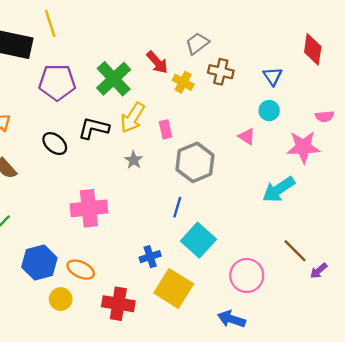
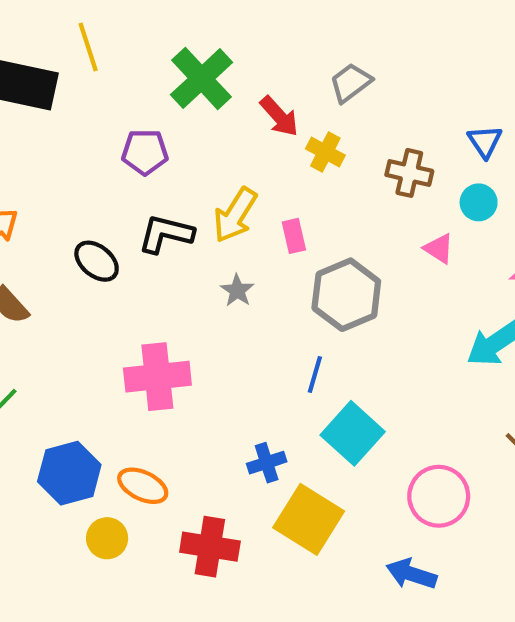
brown cross: (221, 72) -> (409, 173), moved
green cross: (114, 79) -> (202, 79), moved
purple pentagon: (57, 82) -> (145, 152), moved, size x0.7

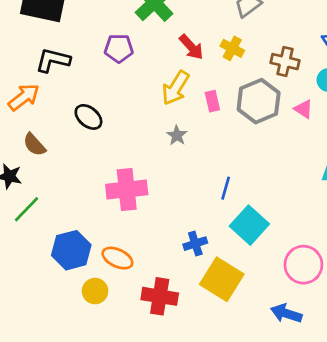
red arrow: (279, 116) -> (191, 47), moved
black L-shape: (166, 234) -> (53, 60), moved
gray hexagon: (346, 295) -> (259, 101), moved

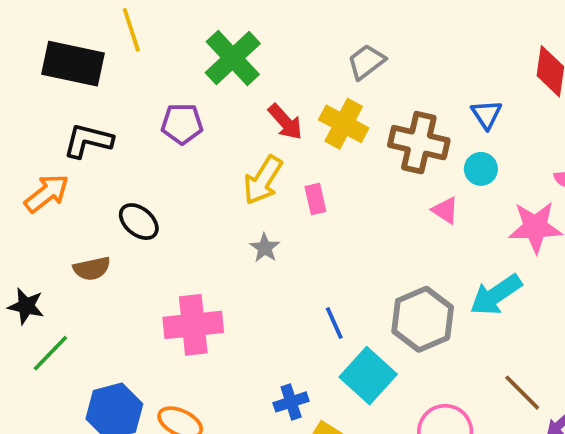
yellow cross: (232, 48) -> (344, 124), size x1.4
brown cross: (285, 62) -> (419, 143), size x1.4
gray hexagon: (259, 101) -> (423, 319), moved
brown semicircle: (34, 145) -> (92, 269), moved, turned -60
blue line: (226, 188) -> (334, 323), turned -40

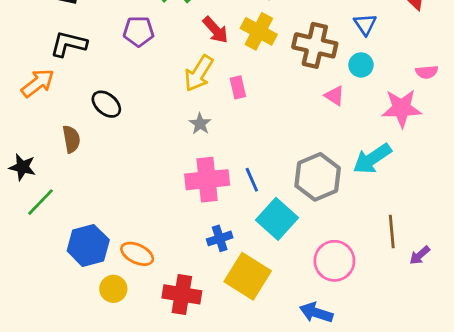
brown semicircle: (92, 269) -> (71, 139), turned -88
pink cross: (193, 325) -> (207, 180), moved
brown line: (522, 393) -> (392, 231), turned 40

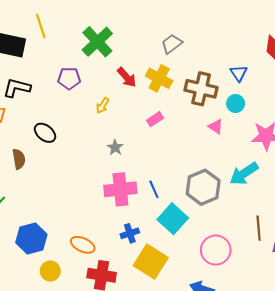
yellow arrow: (199, 73) -> (103, 106), moved, size x0.6
pink rectangle: (238, 87) -> (155, 119), moved, turned 70
orange ellipse: (137, 254) -> (83, 245), moved

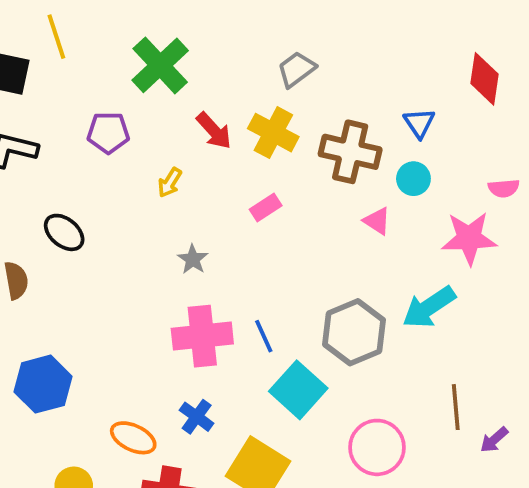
blue cross: (130, 233) -> (197, 417), moved, turned -36
blue hexagon: (31, 239) -> (43, 384), moved

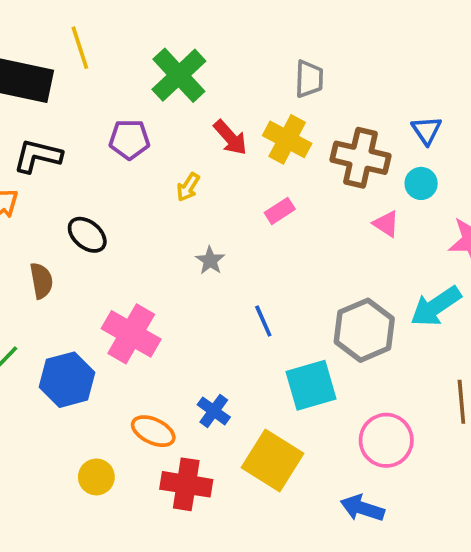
gray trapezoid: (296, 69) -> (309, 79), turned 129
pink cross: (202, 336) -> (131, 334), moved, turned 36
blue line: (264, 336) -> (263, 321), moved
cyan square: (298, 390) -> (311, 385), turned 32

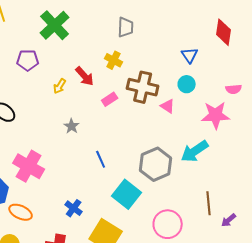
red arrow: (230, 138) -> (85, 76), moved
yellow cross: (287, 139) -> (114, 60), size x0.7
brown cross: (361, 158) -> (143, 87), moved
cyan square: (311, 385) -> (127, 194), turned -36
orange ellipse: (153, 431) -> (21, 212), moved

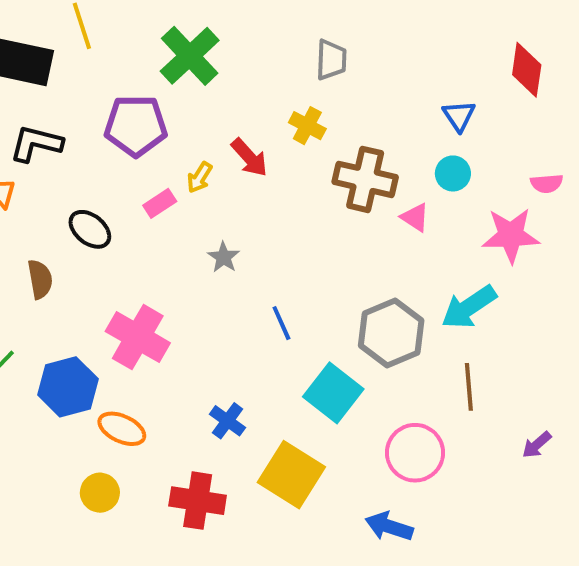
purple pentagon: (28, 60) -> (136, 126), size x1.4
pink rectangle: (110, 99) -> (160, 203), moved
brown line: (209, 203) -> (469, 387), moved

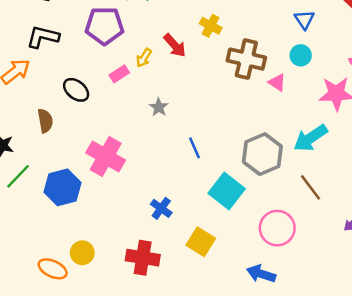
brown line: (469, 387) -> (311, 187), turned -32
orange ellipse: (122, 429) -> (53, 269), moved
yellow square: (291, 475) -> (201, 242), size x0.7

